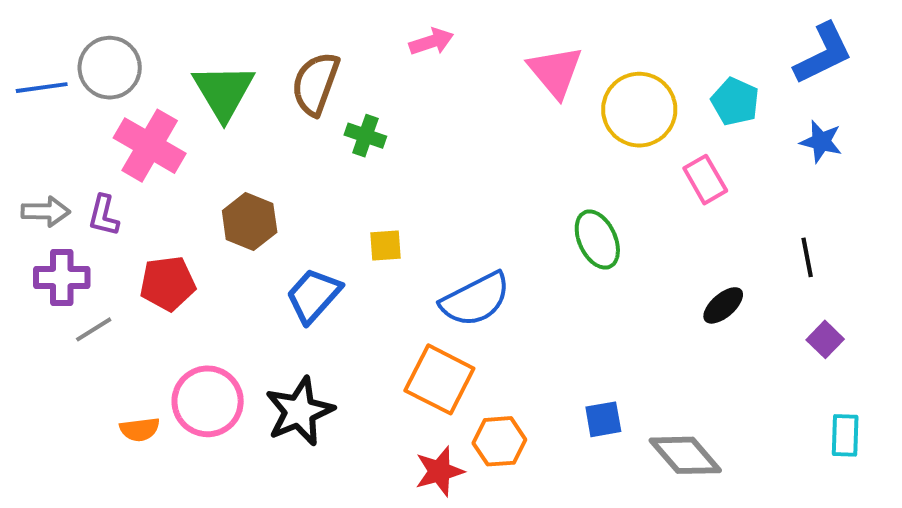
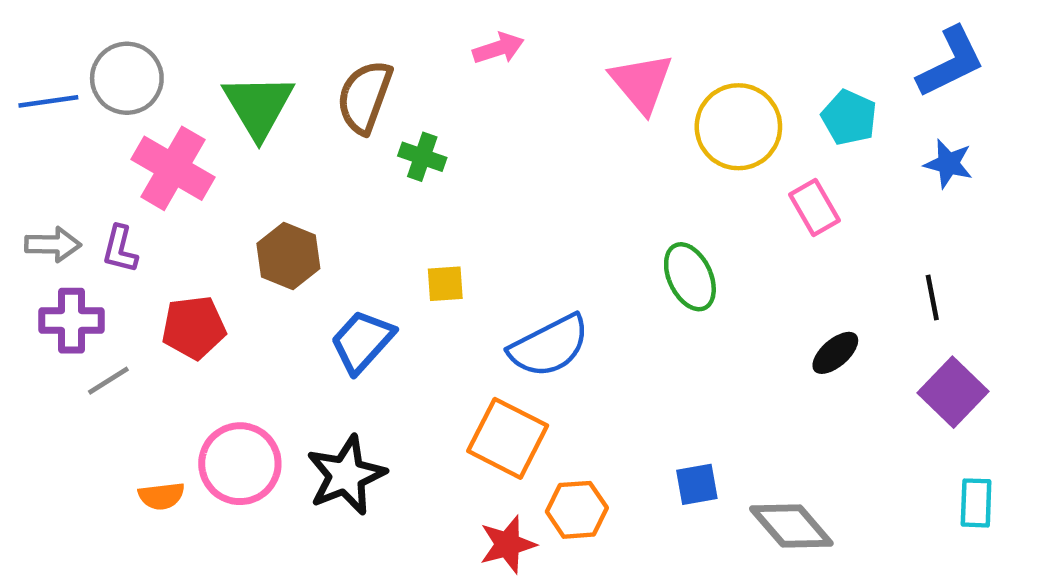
purple square: (825, 339) -> (953, 392), size x1.6

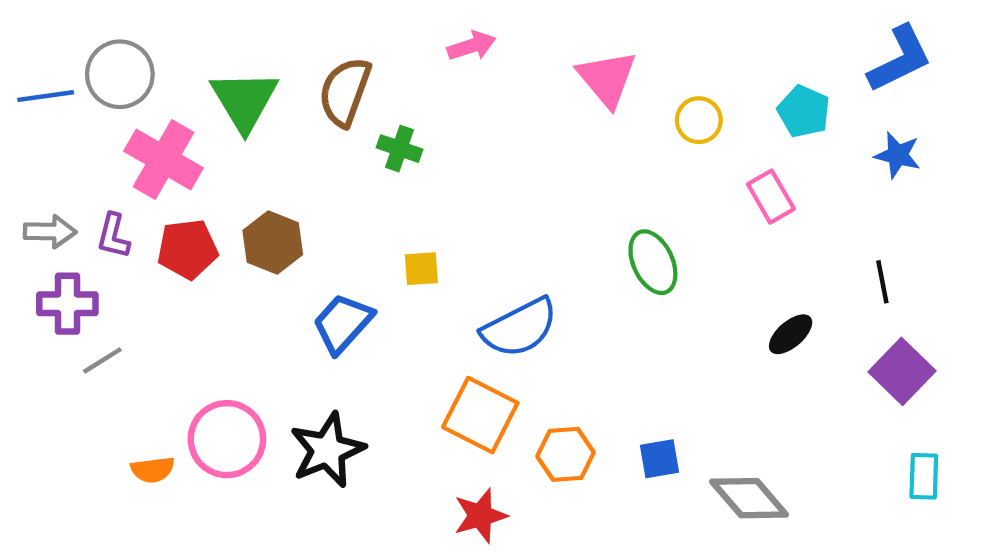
yellow circle: (738, 127) -> (699, 120), size x0.6
red pentagon: (194, 328) -> (188, 249), moved
orange hexagon: (577, 510) -> (566, 454), moved

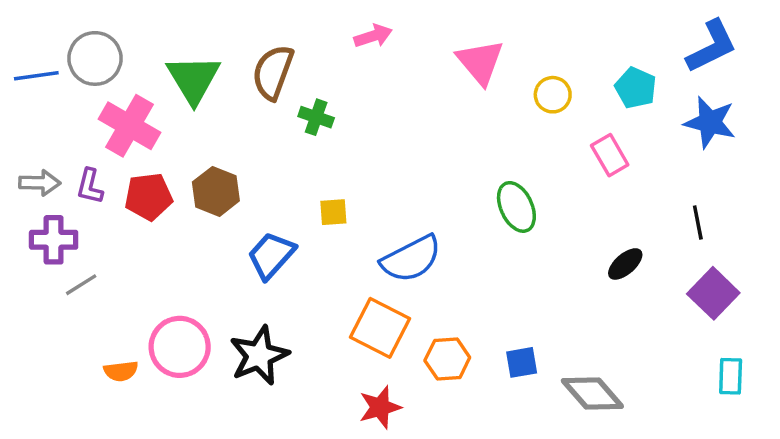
blue star: (898, 155) -> (710, 122), size x1.4

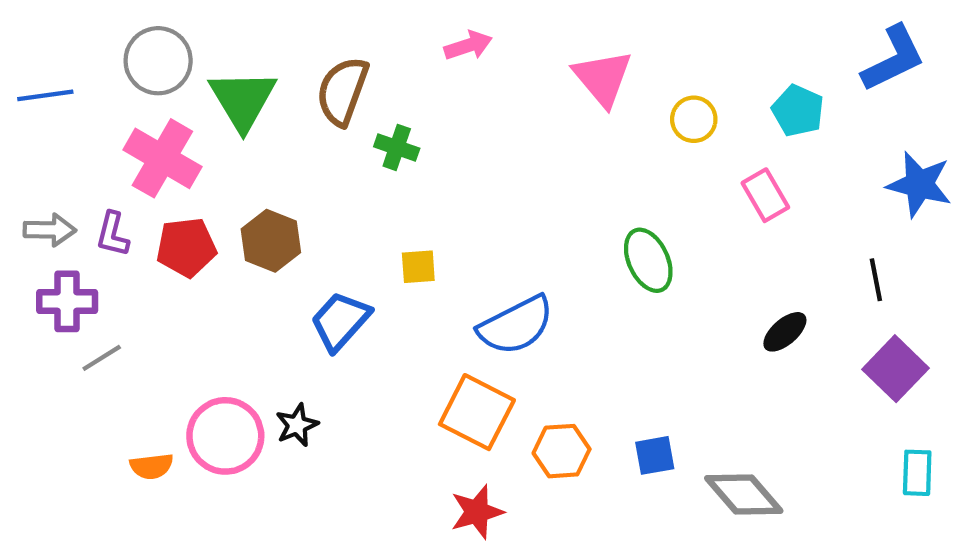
gray circle: (95, 58) -> (158, 61), moved
blue star: (710, 122) -> (919, 184), moved
black star: (259, 355) -> (297, 425), moved, size x0.6

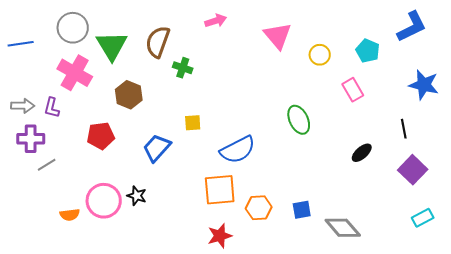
brown hexagon: (271, 241) -> (129, 95), moved
red pentagon: (186, 247) -> (101, 136), moved
orange square: (477, 412) -> (220, 190), turned -32
black star: (297, 425) -> (137, 196), turned -30
cyan rectangle: (917, 473) -> (423, 218), turned 60

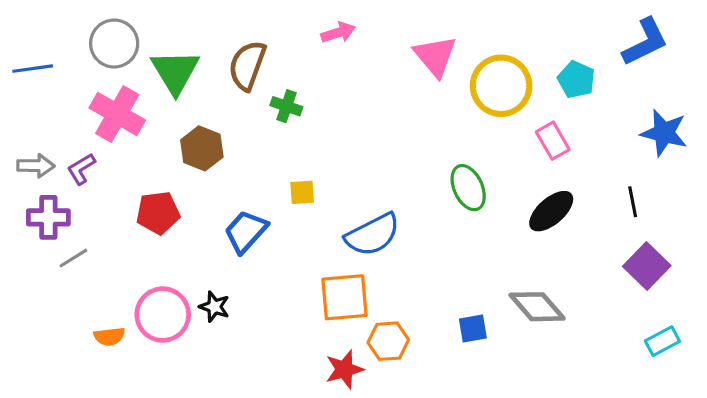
yellow circle: (320, 55) -> (501, 86), size x1.8
purple L-shape: (52, 108) -> (81, 169), turned 45
black ellipse: (362, 153) -> (551, 211), moved, size x1.4
orange hexagon: (259, 208) -> (388, 341), moved
gray diamond: (343, 228) -> (537, 307), moved

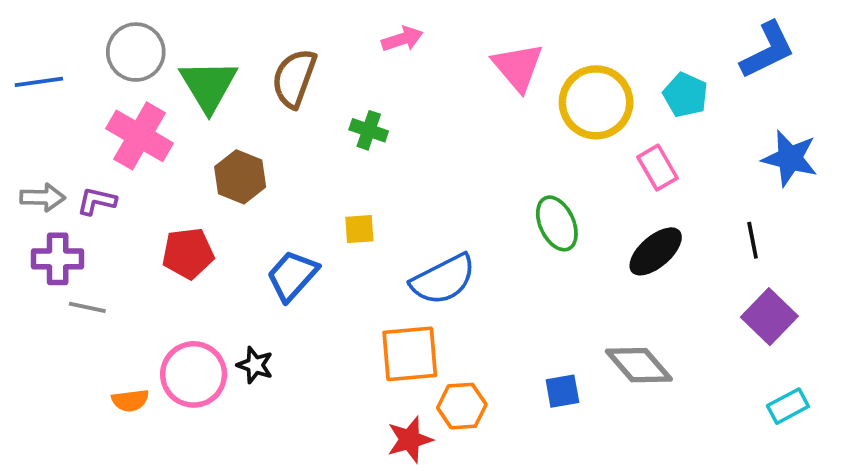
green cross: (286, 106) -> (369, 130), moved
purple L-shape: (81, 169) -> (97, 201), turned 44
gray line: (73, 258) -> (87, 307), turned 44

